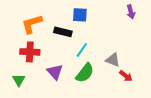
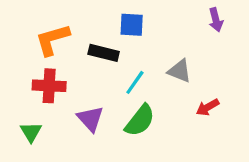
gray triangle: (113, 60) -> (179, 71), moved
red arrow: (126, 76) -> (208, 107), moved, turned 112

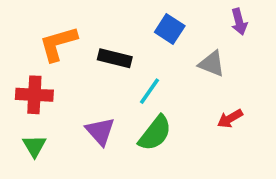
blue square: (132, 25) -> (170, 29), moved, turned 30
gray triangle: (179, 71) -> (212, 64), moved
red cross: (49, 86) -> (34, 95), moved

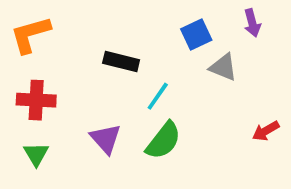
blue square: (170, 29) -> (196, 35), moved, turned 32
orange L-shape: (58, 44) -> (30, 35), moved
red arrow: (230, 119) -> (266, 131), moved

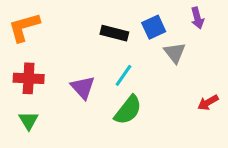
black rectangle: (121, 62) -> (114, 33), moved
gray triangle: (223, 67) -> (175, 53), turned 30
purple triangle: (106, 139) -> (83, 87), moved

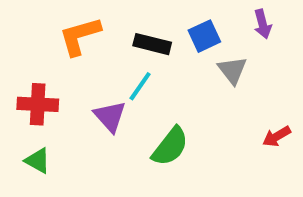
orange L-shape: (24, 27) -> (80, 36), moved
cyan line: (124, 75) -> (140, 86), moved
green triangle: (29, 121) -> (38, 161), turned -30

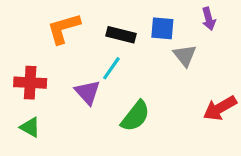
blue square: (204, 36) -> (162, 28), turned 30
red arrow: (277, 136) -> (220, 108), size x1.5

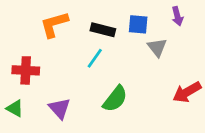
purple triangle: (88, 92) -> (60, 108), moved
green triangle: (30, 127) -> (15, 108), moved

